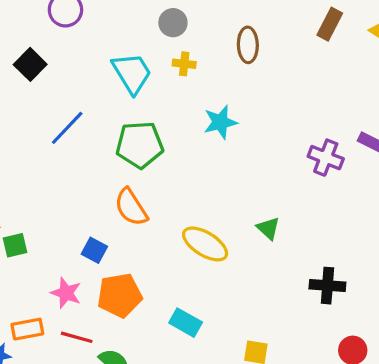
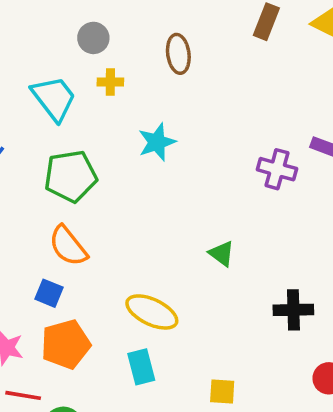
yellow ellipse: (205, 244) -> (152, 312), moved
blue square: (94, 250) -> (49, 293), moved
cyan rectangle: (186, 323) -> (141, 367), turned 52

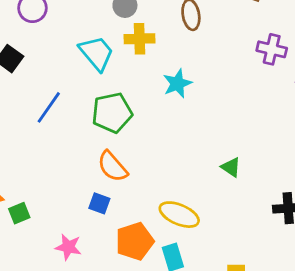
yellow cross: (110, 82) -> (139, 39), size x1.5
purple cross: (277, 169) -> (272, 49), moved
orange pentagon: (66, 344) -> (135, 241), moved

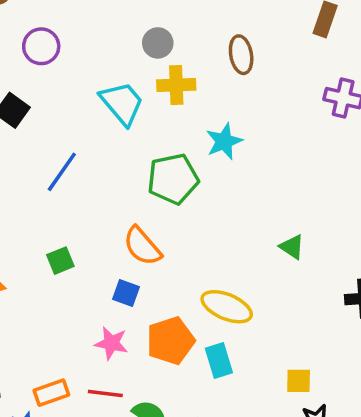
green pentagon: (112, 113) -> (173, 179), moved
green square: (19, 213) -> (60, 261), moved
pink star: (68, 247) -> (111, 343), moved

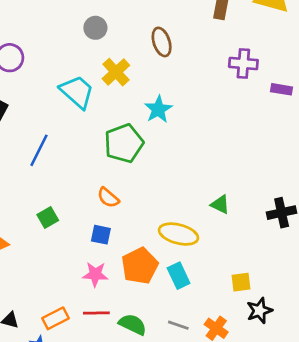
gray circle: (158, 43) -> (95, 28), moved
yellow cross: (176, 85) -> (116, 72), turned -32
orange semicircle: (142, 246) -> (108, 198), size x0.7
green triangle: (292, 247) -> (220, 204), moved

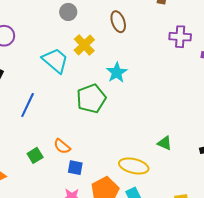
orange semicircle: (108, 198) -> (62, 146), moved

